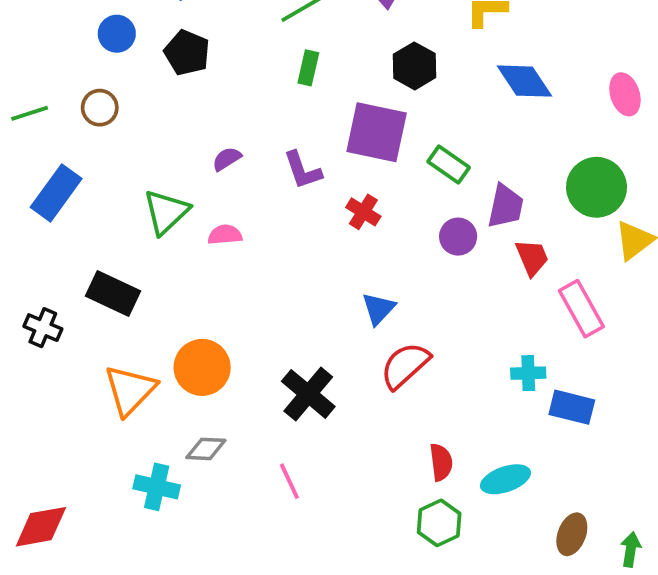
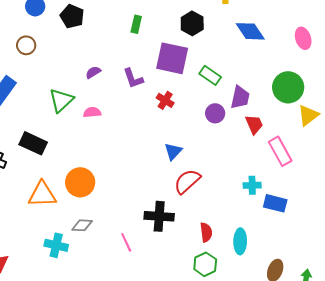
orange triangle: (130, 390) -> (42, 194), turned 44
black cross: (308, 394) -> (159, 216), moved, turned -36
cyan ellipse: (505, 479) -> (240, 241), turned -70

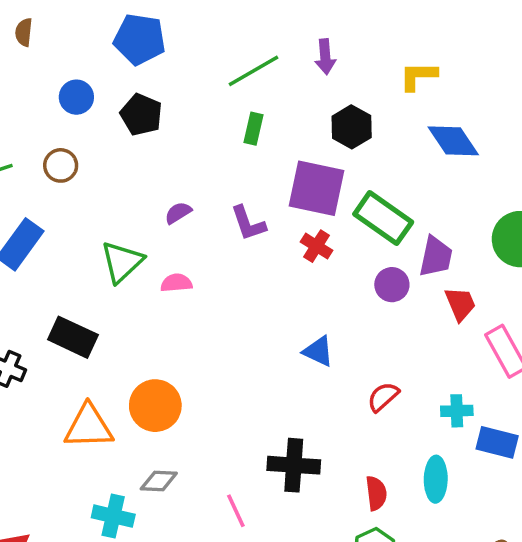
green rectangle: (210, 75) -> (383, 218), size x1.5
red cross: (165, 100) -> (317, 246), moved
blue triangle: (173, 151) -> (318, 351), turned -48
red semicircle: (187, 181) -> (383, 397), moved, size x0.7
cyan ellipse: (240, 241) -> (436, 479), moved

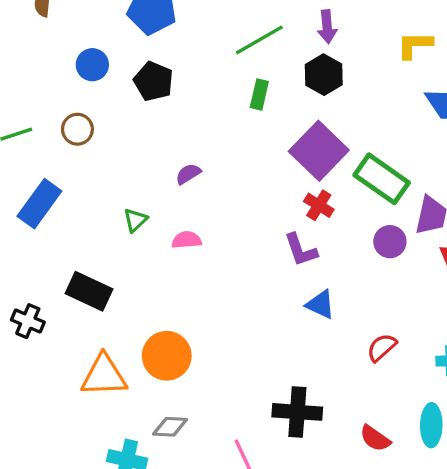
black hexagon: (352, 127) -> (324, 75), moved
purple square: (317, 188) -> (319, 151), turned 32
purple L-shape: (248, 223) -> (301, 250), moved
green triangle: (122, 262) -> (135, 220), size x0.6
red semicircle: (376, 493) -> (375, 438), turned 132

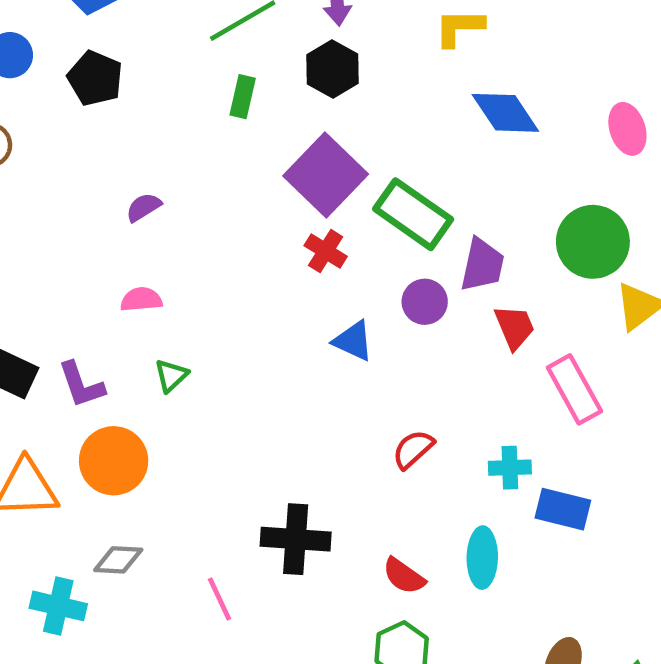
green triangle: (135, 220) -> (171, 375), moved
purple L-shape: (301, 250) -> (81, 385), moved
blue triangle: (320, 304) -> (353, 341), moved

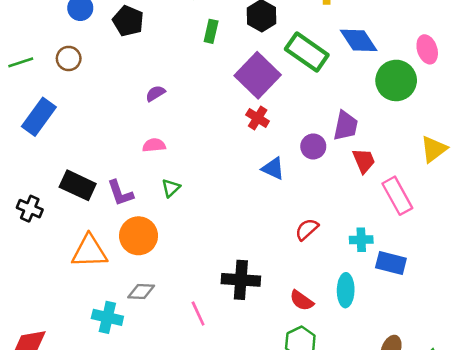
green rectangle: (413, 214) -> (307, 52), moved
green circle: (593, 242) -> (396, 80), moved

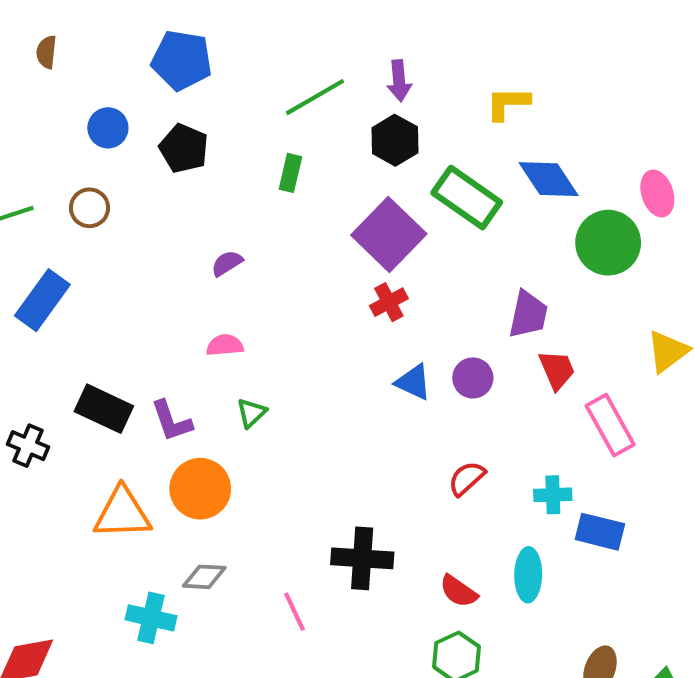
green rectangle: (211, 31) -> (290, 173), moved
red cross: (258, 118) -> (389, 302), turned 30
purple circle: (313, 146) -> (473, 378), moved

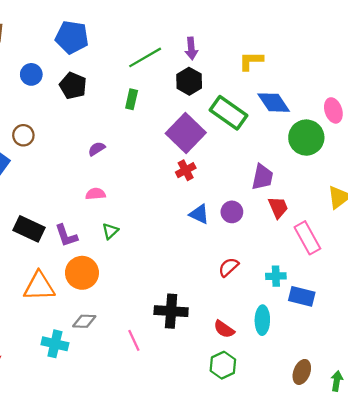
brown circle: (90, 208) -> (23, 135), moved

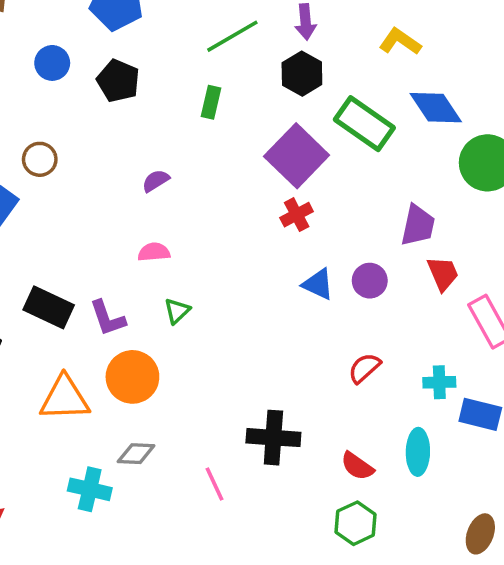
yellow L-shape: (251, 61) -> (400, 42), turned 35

